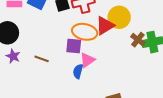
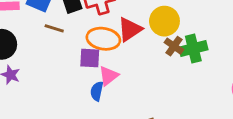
yellow circle: (119, 17) -> (164, 21), moved
brown line: (42, 59) -> (54, 28), moved

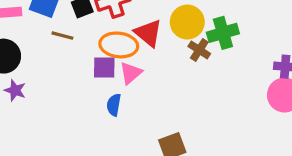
red triangle: (130, 29) -> (148, 33), turned -44
green cross: (193, 49) -> (223, 33), moved
pink triangle: (109, 76) -> (131, 73), moved

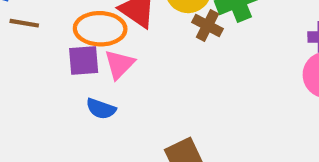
blue semicircle: (114, 105) -> (101, 109), turned -75

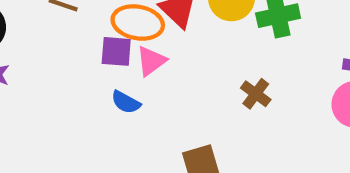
brown cross: (207, 25) -> (256, 94), moved

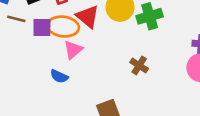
purple square: (116, 51) -> (42, 28), moved

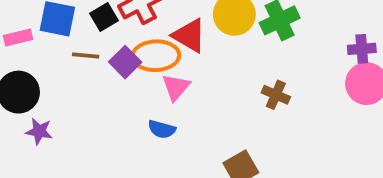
purple square: (42, 28) -> (125, 62), turned -36

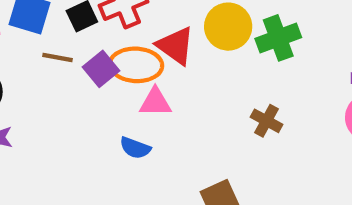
pink triangle: (176, 87) -> (155, 102), turned 44

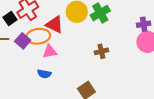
brown cross: (266, 121) -> (101, 51), turned -32

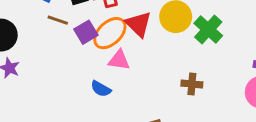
green cross: (100, 13) -> (208, 29), turned -36
orange ellipse: (38, 36) -> (110, 33), turned -55

